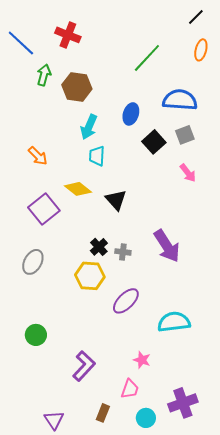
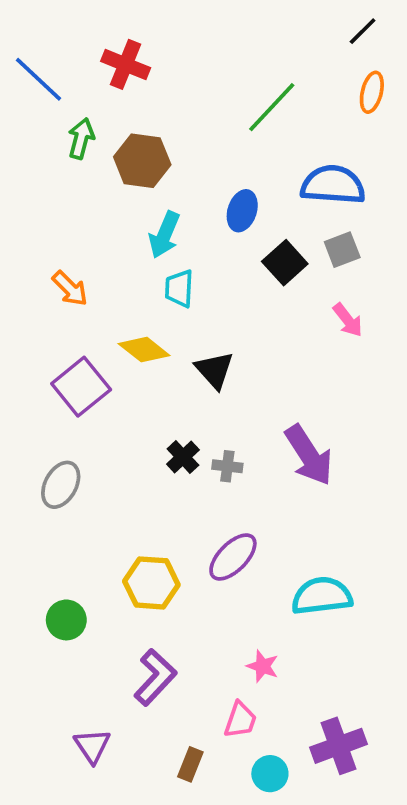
yellow hexagon: (90, 276) -> (151, 583), moved
purple triangle: (54, 420) -> (92, 746), moved

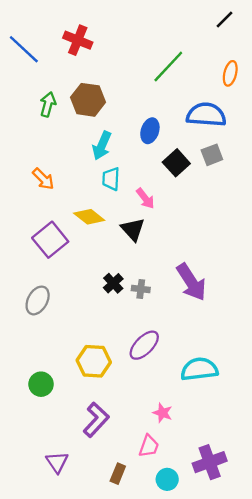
orange ellipse: (372, 92) -> (230, 73), moved
green arrow: (81, 139) -> (48, 104), moved
pink arrow: (348, 320) -> (145, 198), moved

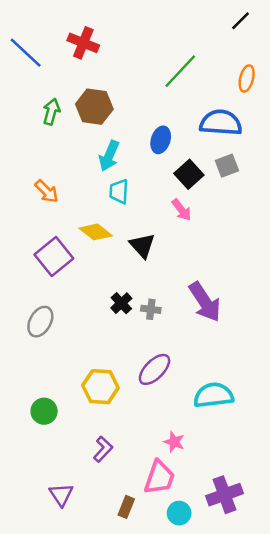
pink arrow: (145, 198) -> (182, 210), moved
purple L-shape: (96, 420) -> (103, 449), size x0.7
pink trapezoid: (149, 446) -> (159, 477), size x1.4

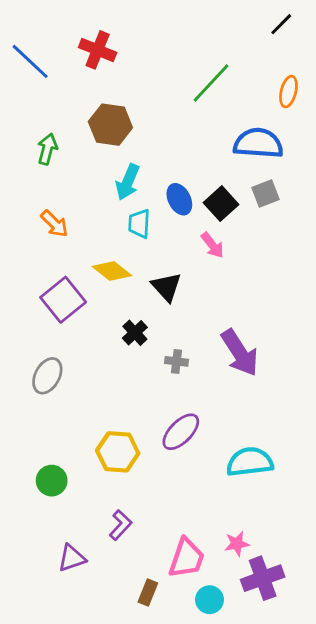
green arrow: (51, 112) -> (47, 149), moved
blue ellipse: (161, 140) -> (179, 199), moved, turned -45
black cross: (121, 303) -> (135, 333), moved
pink star: (174, 442) -> (237, 544), moved, turned -30
purple triangle: (61, 495) -> (72, 558), moved, turned 45

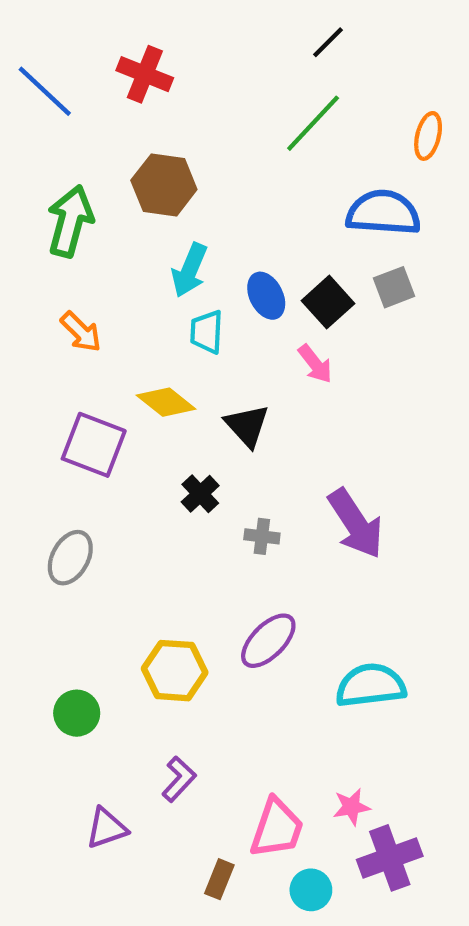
black line: (281, 24) -> (328, 42), moved
green arrow: (47, 149) -> (70, 221), size x1.5
purple square: (63, 300) -> (94, 445), turned -30

